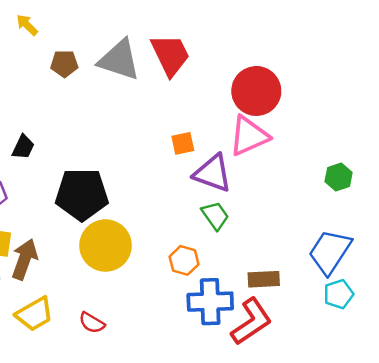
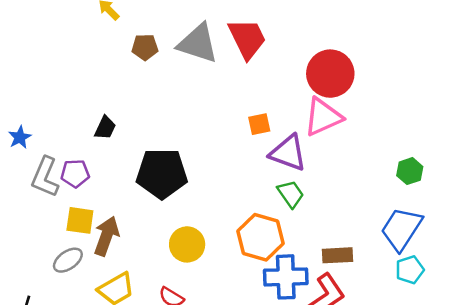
green hexagon: (339, 177) -> (410, 171), moved
yellow circle: (105, 246) -> (187, 244), moved, size x0.7
orange hexagon: (184, 260) -> (260, 237), size x1.6

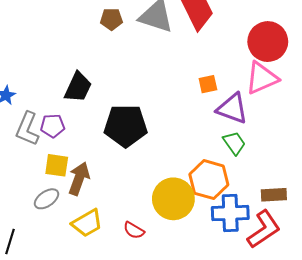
black trapezoid: (105, 128) -> (78, 87), size x1.5
yellow circle: (187, 244) -> (173, 199), moved, size x1.4

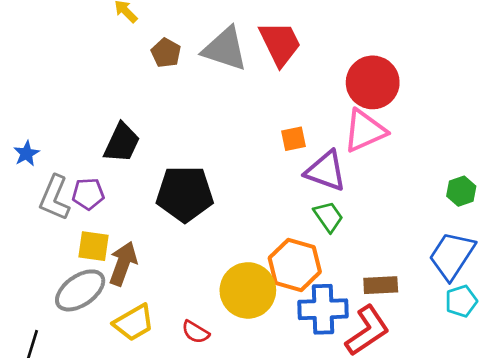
brown pentagon: (111, 19) -> (166, 53), turned 30
gray ellipse: (47, 199) -> (80, 290), size x1.5

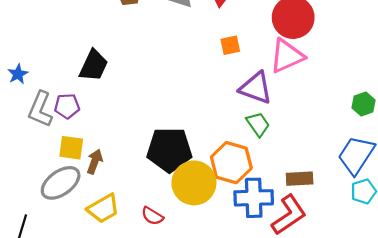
orange square: (293, 139) -> (230, 45), moved
black pentagon: (185, 194) -> (169, 150), moved
brown arrow: (123, 264) -> (95, 162), size x0.7

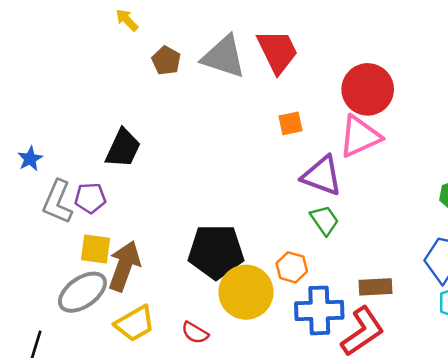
brown arrow: (95, 162) -> (124, 266), size x1.6
orange hexagon: (231, 163) -> (292, 267), size x0.6

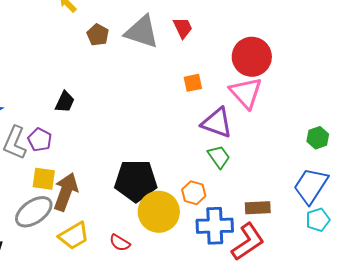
red trapezoid: (277, 51) -> (183, 28), size x0.6
pink triangle: (360, 136) -> (246, 93), turned -48
black trapezoid: (123, 148) -> (65, 102), size x0.7
purple pentagon: (90, 198) -> (40, 140), turned 30

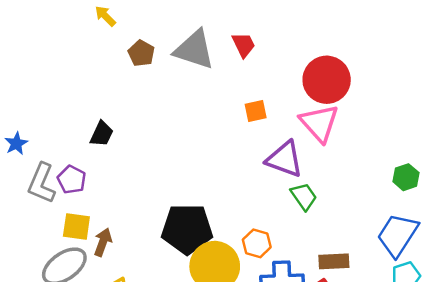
green trapezoid: (219, 157) -> (304, 196), moved
brown arrow: (66, 192) -> (103, 242), size x0.6

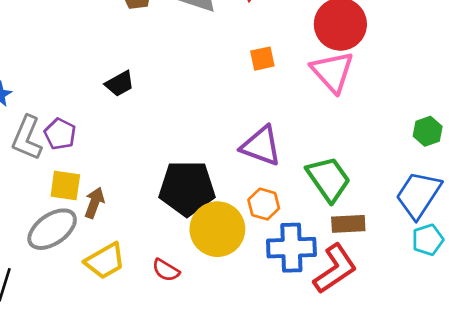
black trapezoid: (102, 134) -> (120, 84), moved, turned 36
purple triangle: (284, 159) -> (261, 146), moved
green trapezoid: (304, 196) -> (328, 179), moved, size x1.5

